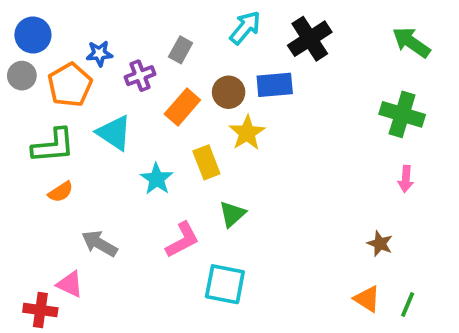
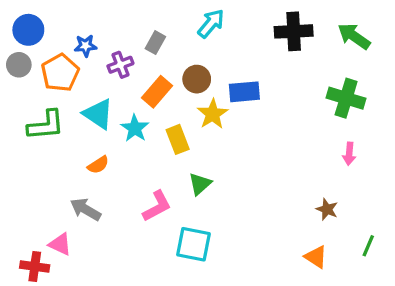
black cross: (310, 39) -> (294, 31), moved, turned 30
blue rectangle: (275, 85) -> (244, 92), moved
cyan star: (157, 179) -> (135, 128), moved
orange semicircle: (61, 192) -> (98, 165), moved
green line: (408, 304) -> (368, 246), moved

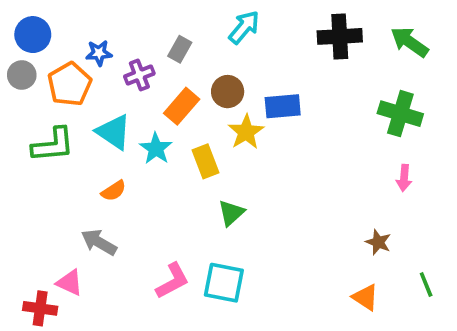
pink L-shape: (157, 206) -> (172, 281), moved
green line: (368, 246) -> (426, 284), turned -45

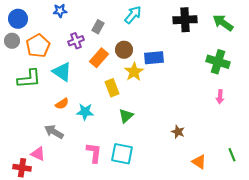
blue star: (99, 53) -> (60, 11), moved
cyan star: (156, 149) -> (85, 112), moved, turned -30
brown star: (378, 242) -> (178, 132), moved
pink L-shape: (172, 281) -> (94, 153), turned -55

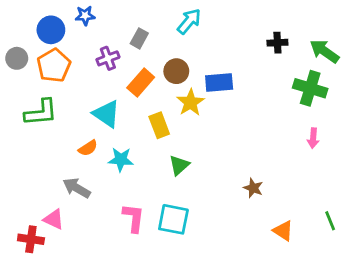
blue circle: (18, 19) -> (51, 30), moved
black cross: (185, 20) -> (277, 43), moved, size x0.6
green arrow: (223, 23) -> (324, 51), moved
cyan triangle: (62, 72) -> (106, 114), moved

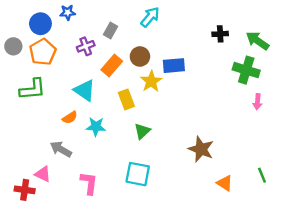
pink arrow: (313, 138) -> (257, 102), moved
brown star: (253, 188) -> (201, 149), size x1.6
pink L-shape: (134, 218) -> (89, 183), moved

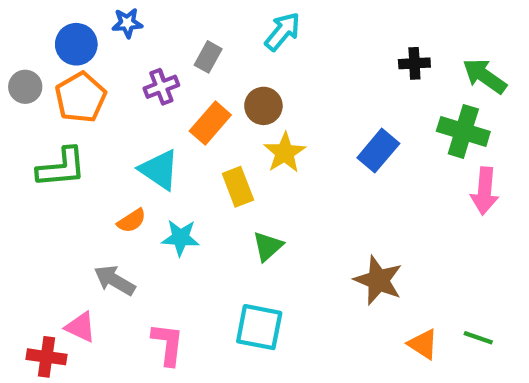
blue rectangle: (174, 66) -> (378, 151), moved, turned -45
pink arrow: (257, 102) -> (485, 191), size x1.5
green line: (262, 175) -> (478, 338), moved, turned -49

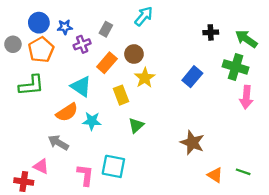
blue star: (127, 23) -> (65, 27), moved
orange semicircle: (132, 221) -> (67, 112), size x1.5
cyan square: (259, 327) -> (113, 166), moved

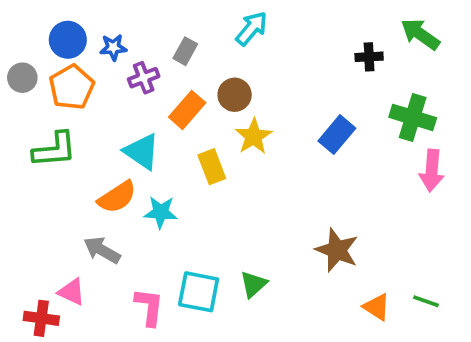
green arrow: (246, 39) -> (420, 34), moved
green triangle: (136, 125) -> (254, 284), moved

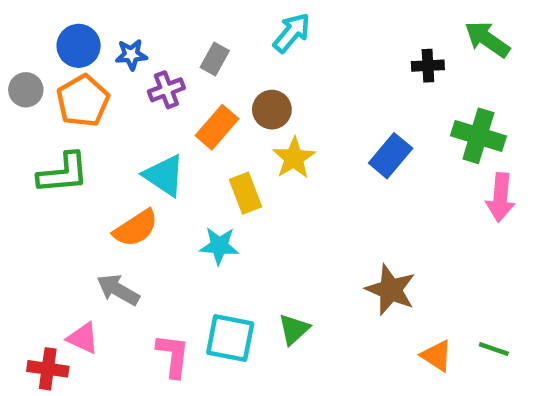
cyan star: (161, 212) -> (219, 246), moved

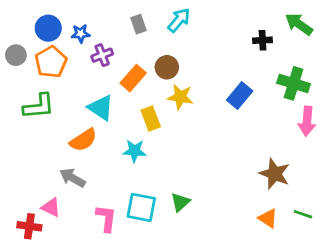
gray rectangle: (215, 59) -> (139, 24), moved, turned -48
yellow star: (294, 158) -> (180, 97), turned -30
brown star: (391, 290) -> (275, 174), moved

